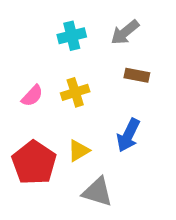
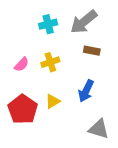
gray arrow: (125, 32) -> (84, 22), size x1.4
gray triangle: (97, 192) -> (99, 129), moved

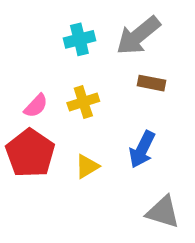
red pentagon: (23, 109) -> (30, 153), moved

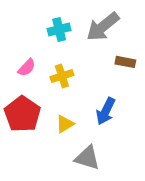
brown rectangle: (152, 83) -> (125, 62), moved
pink semicircle: (36, 106) -> (27, 68), moved
gray triangle: (163, 212) -> (87, 158), moved

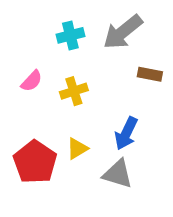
red pentagon: (22, 114) -> (35, 162), moved
gray triangle: (87, 158) -> (118, 174), moved

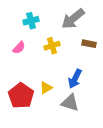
cyan cross: (70, 35) -> (31, 21), moved
yellow cross: (74, 91) -> (52, 46), moved

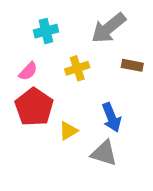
blue arrow: (75, 79) -> (111, 117), turned -48
red pentagon: (21, 96) -> (34, 107), moved

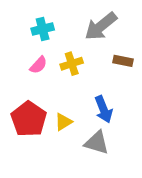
pink semicircle: (28, 71) -> (38, 65), moved
red pentagon: (34, 107) -> (29, 119), moved

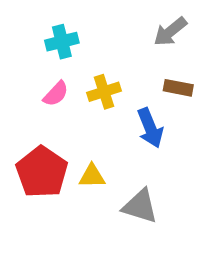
gray arrow: (101, 26) -> (170, 32), moved, size x0.7
blue arrow: (104, 109) -> (150, 128), moved
yellow triangle: (63, 122) -> (92, 176), turned 30

